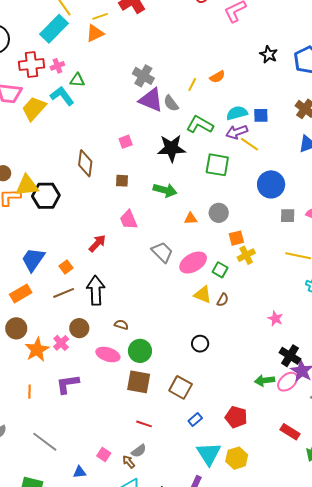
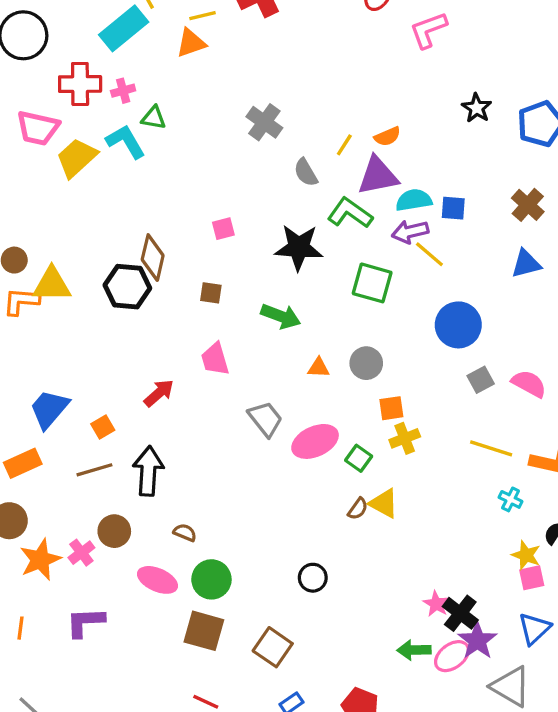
purple triangle: (151, 100) -> (378, 176), moved, turned -40
black hexagon: (46, 196) -> (127, 287), moved
gray square: (288, 216) -> (481, 380), turned -35
yellow triangle: (203, 295) -> (384, 503), moved
pink star: (275, 319) -> (436, 604), moved

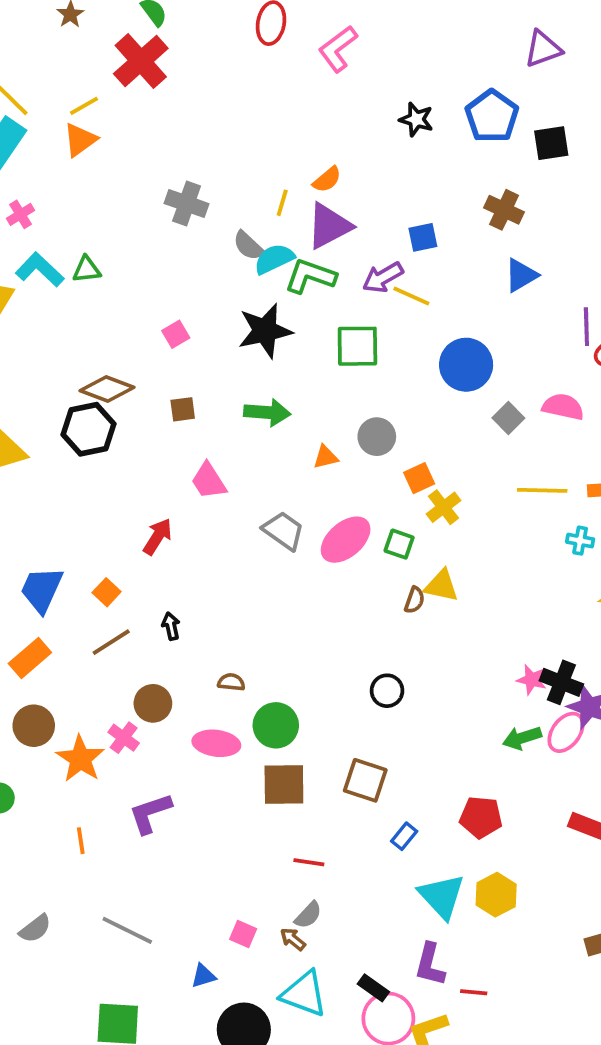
green triangle: (154, 118) -> (87, 269), moved
cyan semicircle: (414, 200) -> (274, 259), moved
brown diamond: (153, 258) -> (107, 389), turned -66
black arrow: (148, 471) -> (171, 626), size x0.5

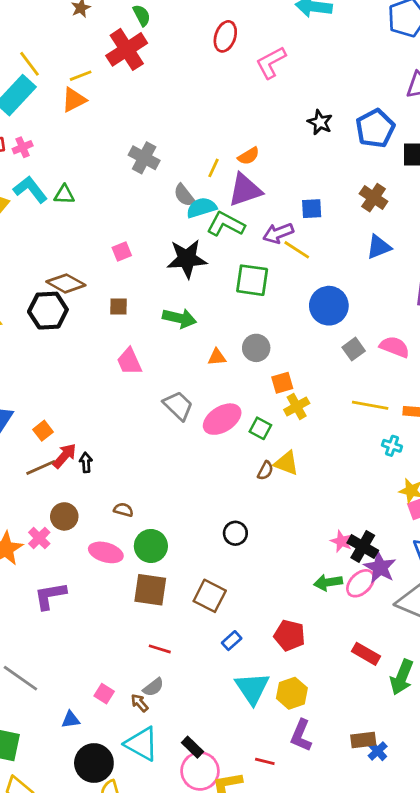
red arrow: (158, 537) -> (65, 456), moved
purple L-shape: (430, 965) -> (301, 735), moved

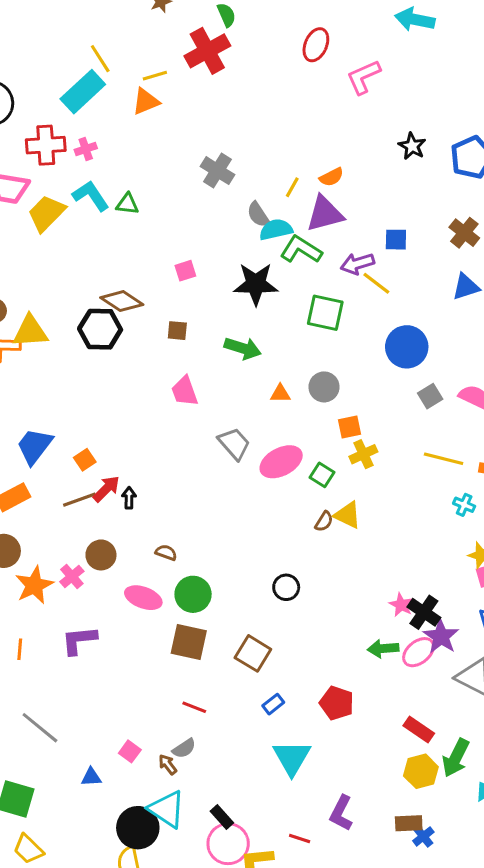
yellow hexagon: (292, 693) -> (421, 771), moved
black circle: (94, 763) -> (138, 828), moved

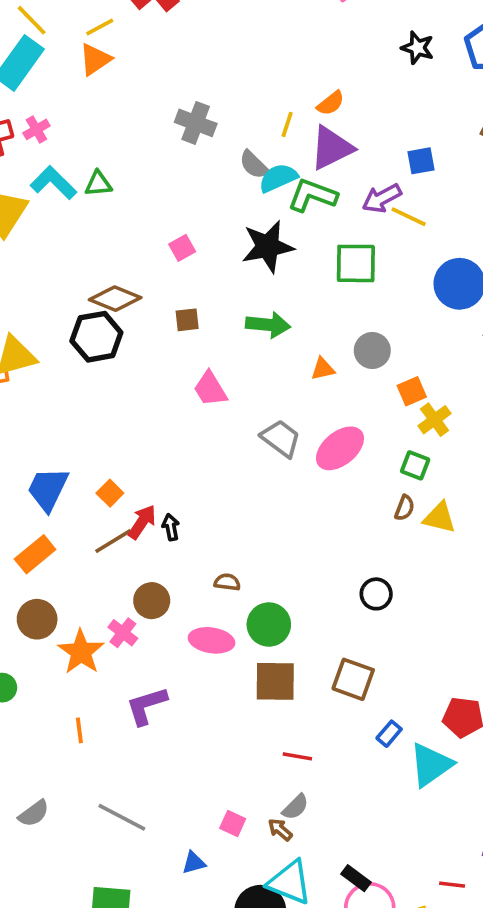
green square: (322, 475) -> (415, 465), moved
yellow triangle: (348, 515) -> (440, 518), moved
cyan triangle: (292, 758) -> (431, 765), moved, turned 36

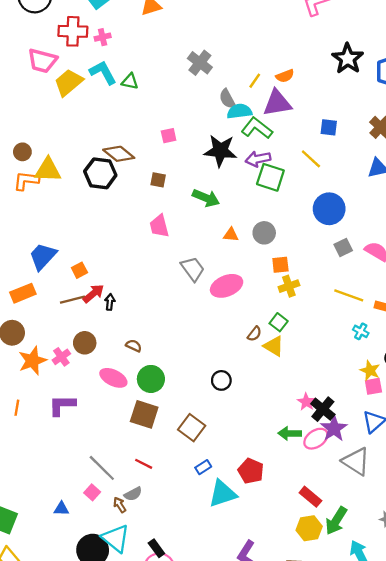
black star: (418, 48) -> (348, 59), size x1.5
purple arrow: (382, 198) -> (258, 159), moved
green square: (415, 465) -> (279, 322), moved
gray line: (122, 817) -> (102, 468), moved

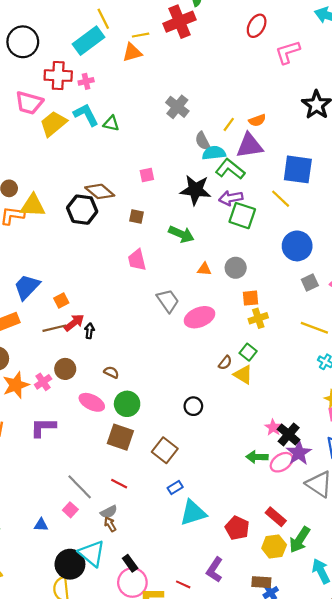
blue square: (329, 127) -> (298, 169), size x1.8
red pentagon: (251, 471) -> (237, 528), moved
brown arrow: (120, 505) -> (110, 524), moved

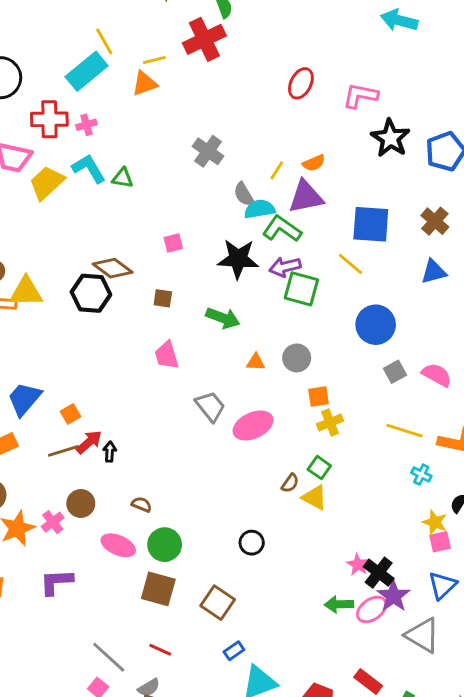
red ellipse: (257, 26) -> (301, 83), moved
pink L-shape: (288, 52) -> (360, 96), moved, turned 32

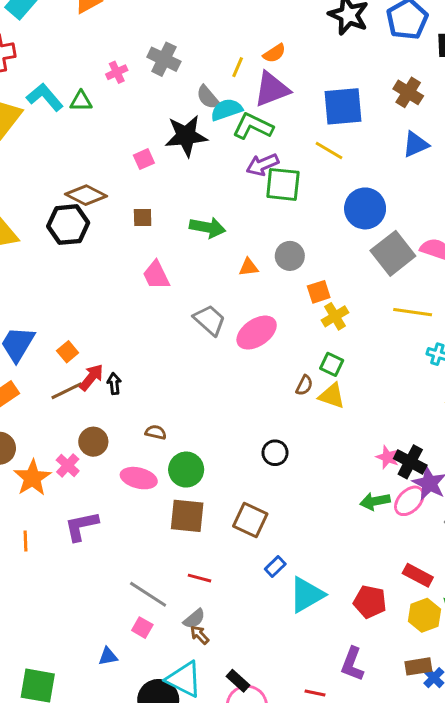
pink cross: (86, 125) -> (117, 72), moved
black star: (238, 259) -> (186, 136), moved
gray square: (395, 372) -> (393, 253), size x1.8

